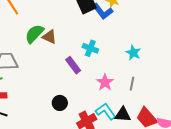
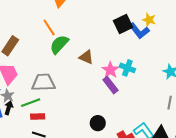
green semicircle: (34, 34) -> (59, 44), moved
pink star: (105, 82) -> (110, 70), moved

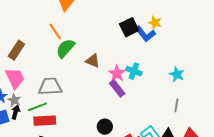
red rectangle: (38, 117) -> (45, 121), size x1.5

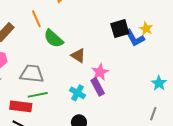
orange line: (55, 31) -> (36, 19), moved
green semicircle: (65, 48) -> (54, 39), turned -100
cyan cross: (134, 71) -> (77, 93), moved
green line: (37, 107) -> (38, 95), moved

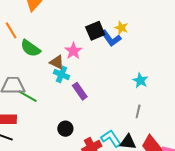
pink star: (100, 72) -> (73, 51), moved
cyan cross: (77, 93) -> (61, 74), moved
green line: (38, 95) -> (28, 96), moved, turned 48

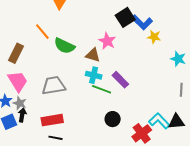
yellow star: (121, 28) -> (154, 37), moved
cyan cross: (61, 74) -> (94, 75), moved
green line: (28, 96) -> (102, 89), moved

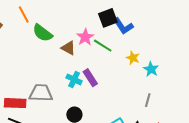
yellow star: (154, 37) -> (133, 58), moved
cyan cross: (94, 75) -> (74, 79), moved
gray trapezoid: (54, 86) -> (41, 93), moved
green line: (102, 89) -> (103, 46), moved

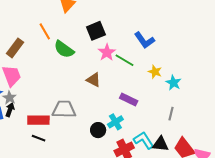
black square: (108, 18) -> (96, 31), moved
brown triangle: (68, 48) -> (94, 80), moved
purple rectangle: (90, 78) -> (129, 99), moved, turned -30
cyan cross: (74, 79) -> (115, 122), moved, turned 35

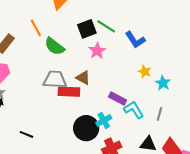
green line: (125, 60) -> (106, 26), moved
gray trapezoid: (64, 109) -> (55, 80), moved
red rectangle: (38, 120) -> (69, 92), moved
black circle: (98, 130) -> (86, 128), size x1.6
cyan L-shape: (144, 140) -> (134, 110), moved

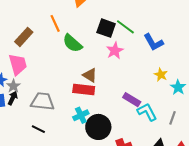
black square: (87, 29) -> (106, 28), turned 36
brown triangle: (83, 78) -> (90, 75), moved
gray trapezoid: (55, 80) -> (42, 101), moved
cyan cross: (104, 120) -> (81, 115), moved

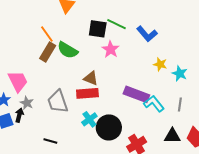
brown rectangle: (24, 37) -> (48, 52), moved
gray star: (13, 86) -> (27, 103), moved
purple rectangle: (132, 100) -> (136, 94), size x1.4
gray trapezoid: (42, 101) -> (58, 102), moved, turned -105

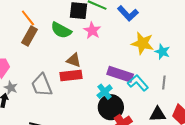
green semicircle: (68, 50) -> (61, 30), moved
yellow star: (160, 64) -> (143, 43), size x1.6
cyan cross: (89, 119) -> (105, 92), moved
black circle: (109, 127) -> (111, 107), moved

